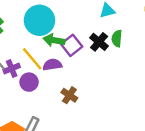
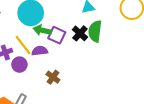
green semicircle: (117, 38) -> (95, 31), size x1.5
purple square: (72, 45) -> (57, 35), turned -30

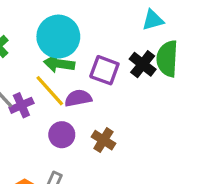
green arrow: (42, 30) -> (59, 64), moved
purple circle: (19, 65) -> (62, 135), moved

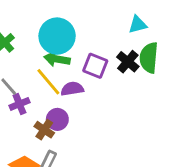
purple cross: (21, 105) -> (19, 104), moved
brown cross: (103, 140) -> (44, 130), moved

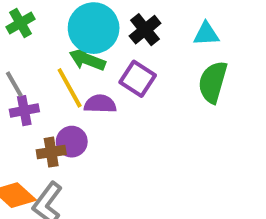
black cross: (128, 62) -> (145, 30), moved
brown cross: (44, 130) -> (51, 152), turned 36

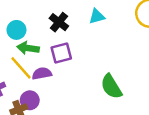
cyan circle: (94, 28) -> (16, 30), moved, size x0.6
purple square: (138, 79) -> (61, 53), turned -35
green semicircle: (213, 82) -> (111, 87), moved, turned -35

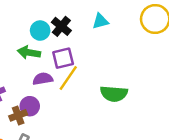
cyan circle: (16, 30) -> (40, 31), moved
yellow line: (21, 68) -> (68, 78), moved, turned 75
green semicircle: (111, 87) -> (114, 94), turned -55

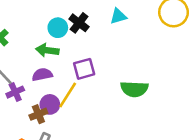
purple square: (63, 58) -> (84, 69), moved
yellow line: (68, 78) -> (68, 95), moved
purple semicircle: (43, 79) -> (42, 75), moved

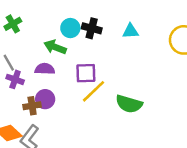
black cross: (79, 23) -> (92, 28), turned -36
purple cross: (15, 92) -> (15, 79), turned 30
yellow line: (68, 95) -> (93, 91), moved

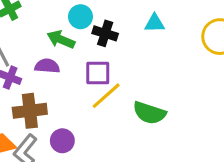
black cross: (92, 28) -> (105, 33), moved
purple circle: (45, 99) -> (62, 141), moved
brown cross: (32, 106) -> (30, 111), size x1.5

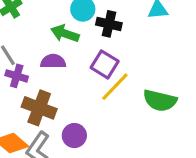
purple square: (98, 73) -> (105, 64), turned 36
brown cross: (30, 111) -> (39, 108), turned 32

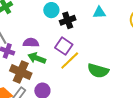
black cross: (109, 24) -> (68, 20), turned -35
green arrow: (65, 34) -> (37, 58), moved

